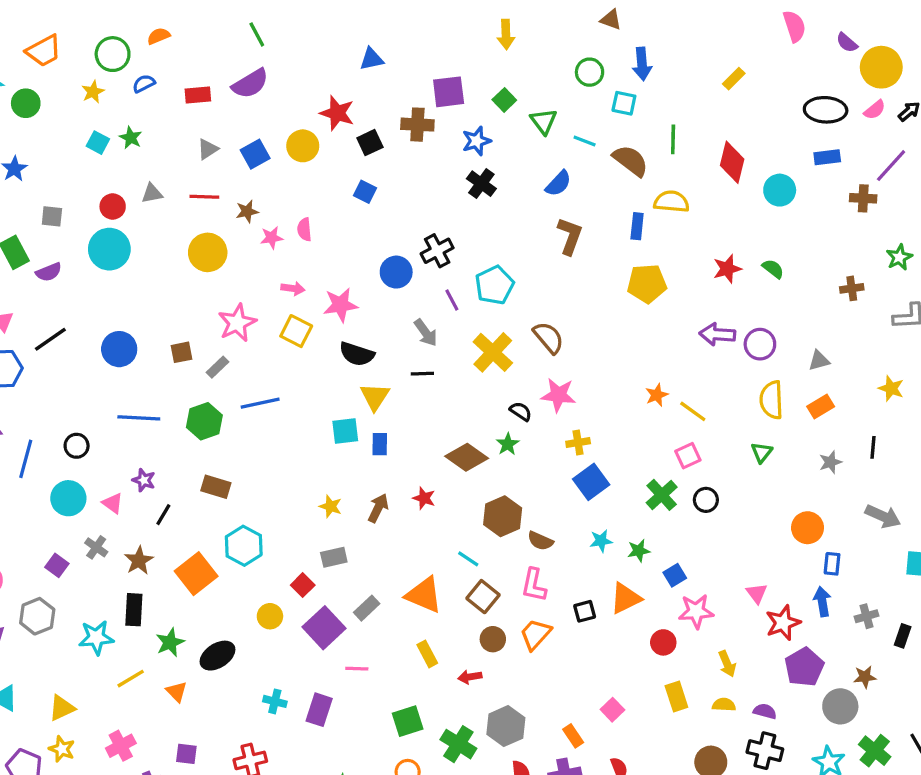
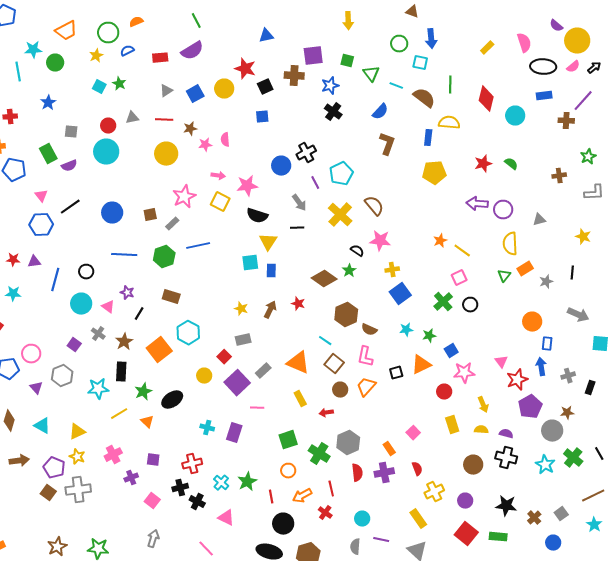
pink semicircle: (794, 26) -> (524, 43), moved
green square: (504, 100) -> (347, 61), turned -32
blue square: (365, 192) -> (262, 117), turned -32
orange rectangle: (821, 406) -> (525, 269), moved

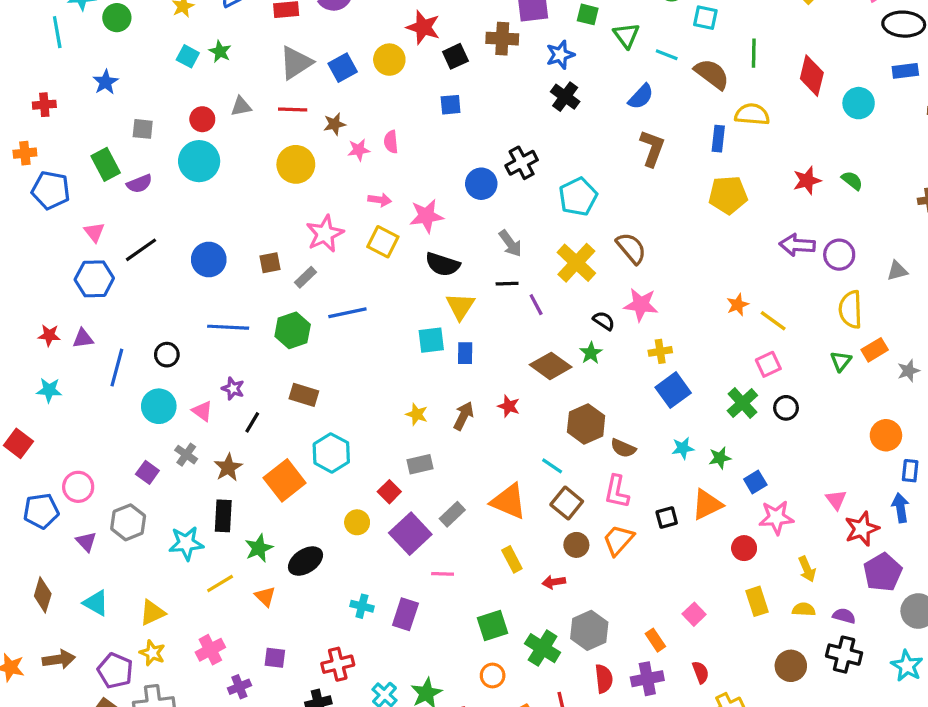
gray triangle: (166, 91) -> (296, 63), size x1.6
purple line: (315, 183) -> (536, 305), moved

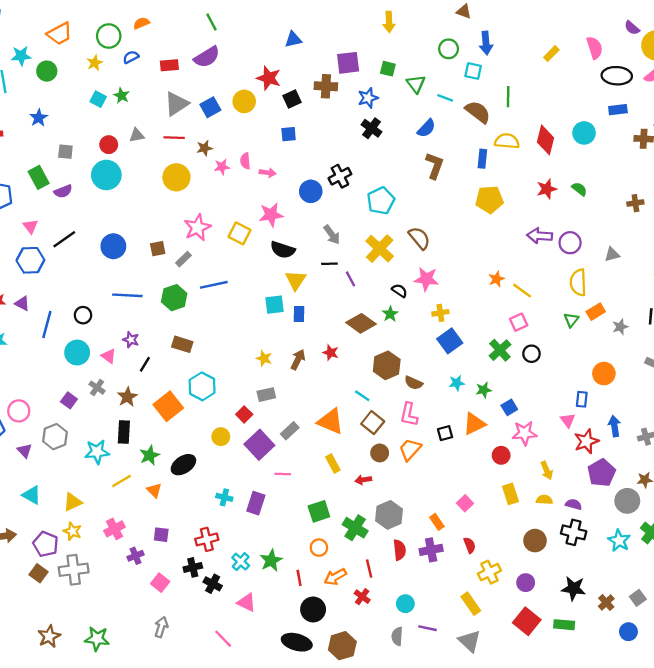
red diamond: (812, 76) -> (546, 140), moved
pink arrow: (380, 200) -> (268, 173), moved
purple triangle: (83, 339) -> (22, 303), turned 35
blue rectangle: (910, 471) -> (582, 399), moved

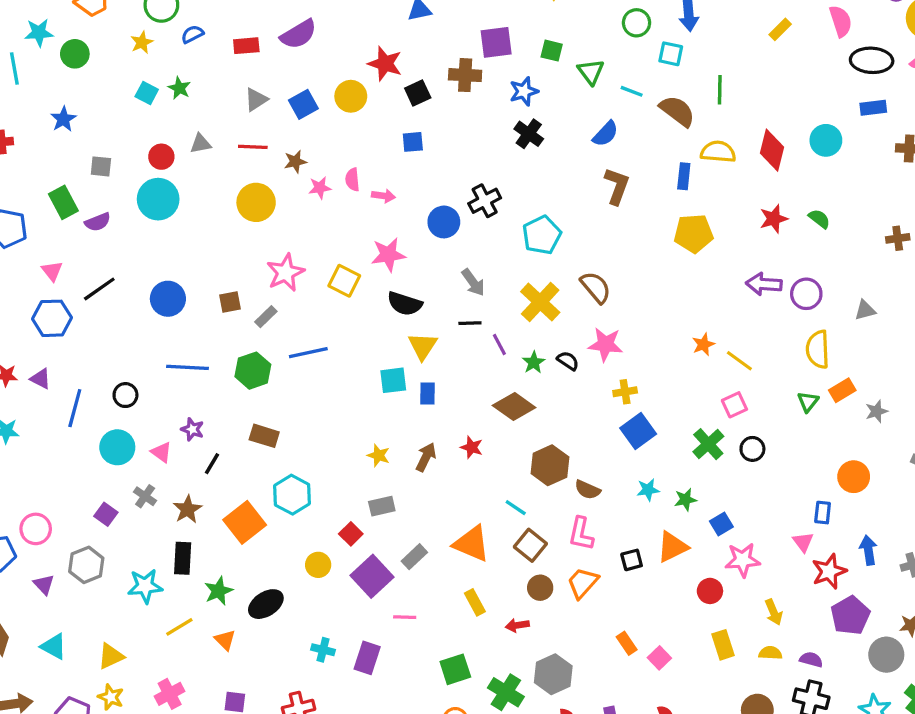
gray triangle: (176, 104) -> (256, 100), size x0.7
green star: (390, 314) -> (534, 362), moved
orange rectangle: (437, 522) -> (627, 643), moved

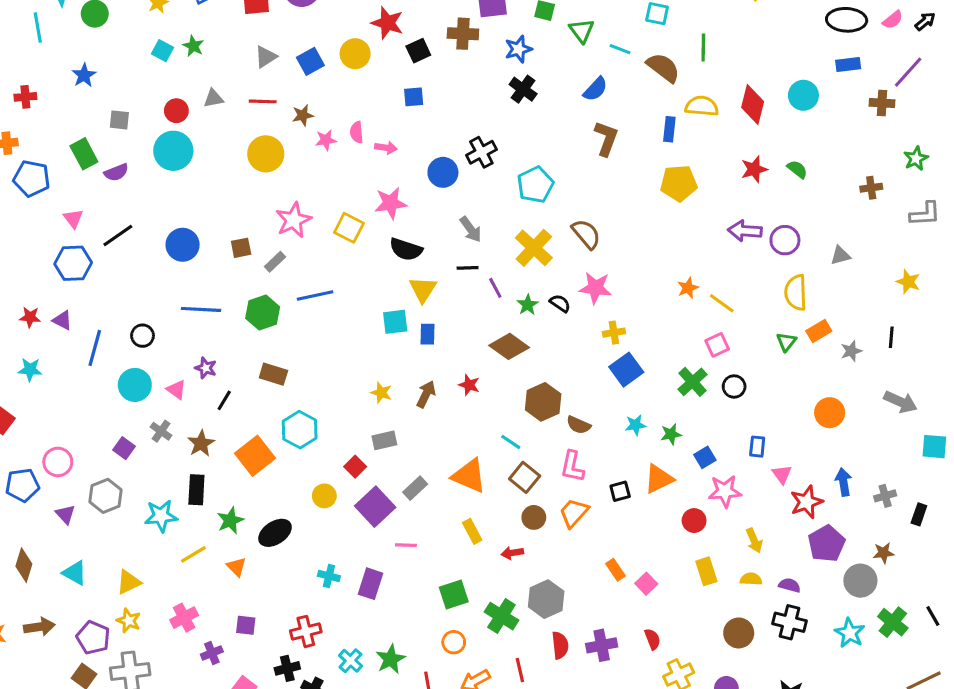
blue rectangle: (823, 513) -> (757, 447), moved

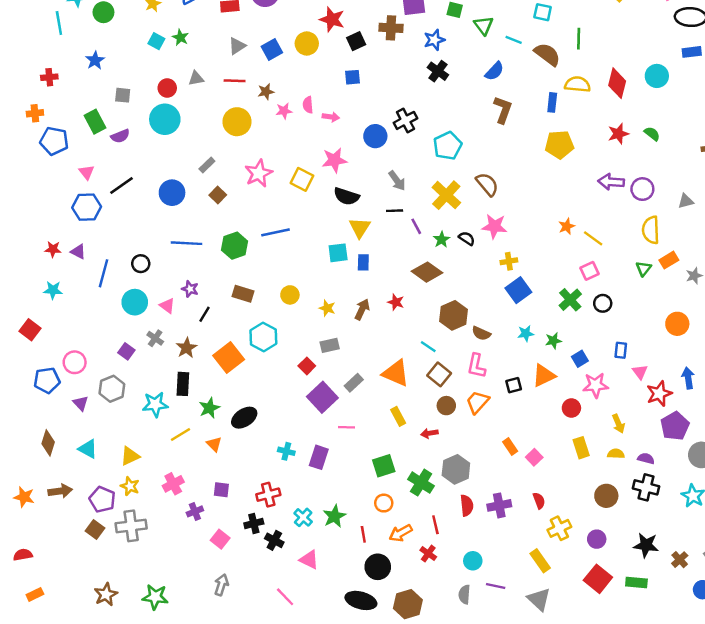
brown square: (241, 248) -> (218, 195), turned -35
gray rectangle: (275, 262) -> (207, 165), moved
yellow circle: (324, 496) -> (290, 295), moved

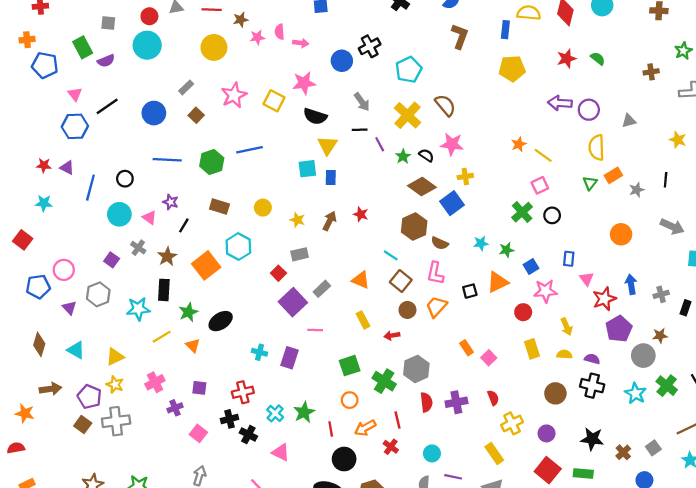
brown diamond: (427, 272) -> (422, 186), moved
blue square: (518, 290) -> (452, 203), moved
orange triangle: (396, 373) -> (361, 280), size x0.7
orange star: (24, 497) -> (25, 413), moved

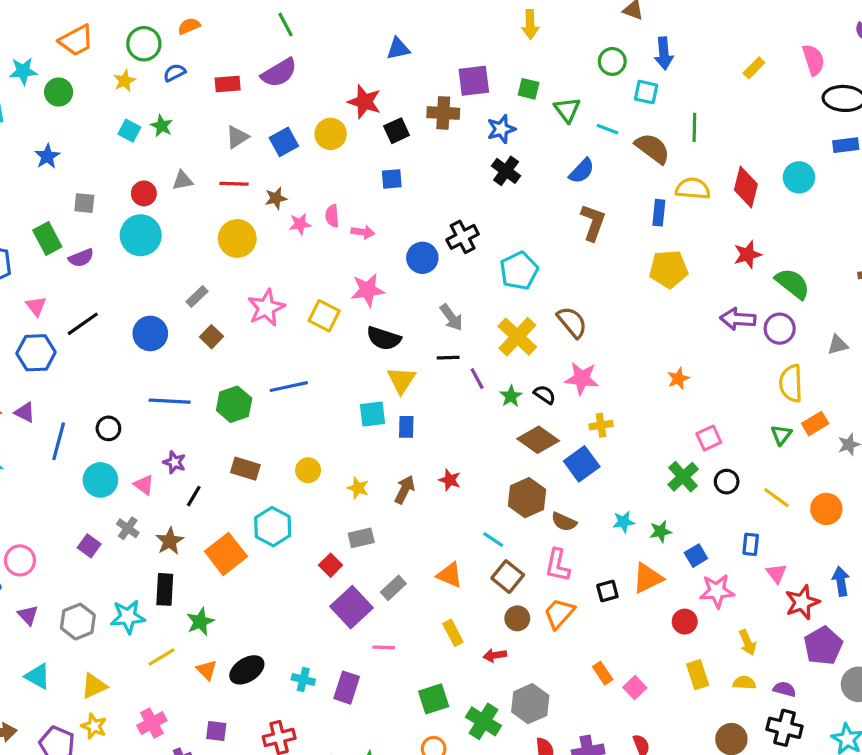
green semicircle: (598, 59) -> (793, 284), moved, size x1.6
yellow line: (543, 155) -> (776, 498), moved
gray hexagon: (98, 294) -> (78, 622), moved
black ellipse: (221, 321) -> (247, 670), moved

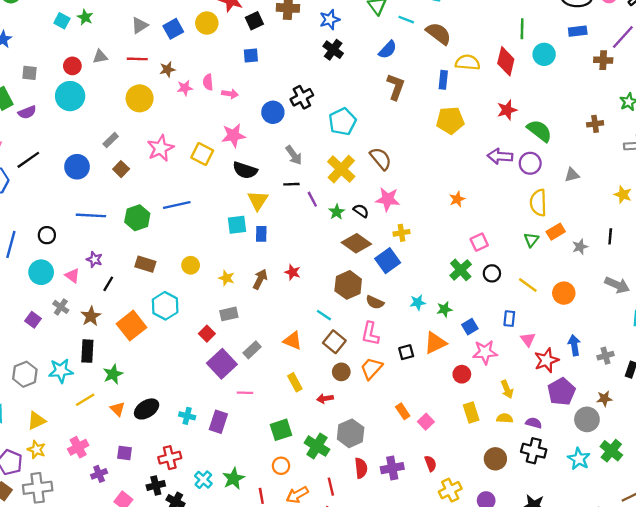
green line: (694, 127) -> (522, 29), moved

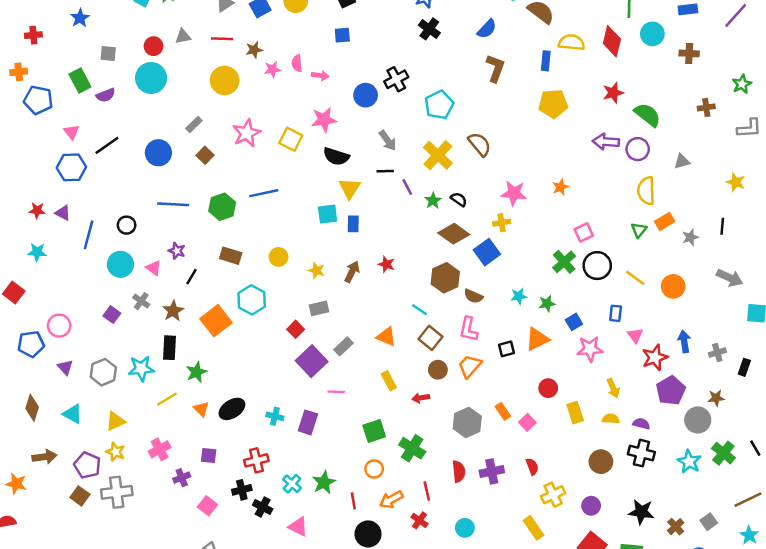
brown cross: (603, 60) -> (689, 53), moved
pink star: (388, 199) -> (514, 193), moved
black circle: (492, 273) -> (597, 266), size x1.5
red circle: (462, 374) -> (548, 388), moved
gray hexagon: (351, 433) -> (467, 422), moved

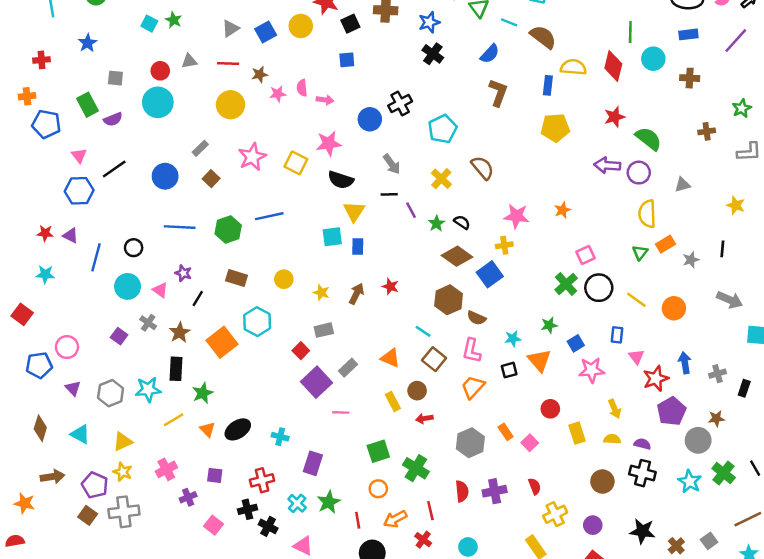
yellow cross: (438, 155) -> (441, 179), size x0.7
cyan star: (519, 296) -> (513, 339), moved
orange triangle: (537, 339) -> (539, 360), turned -45
brown circle: (438, 370) -> (417, 391), moved
purple rectangle: (308, 422) -> (313, 463), moved

